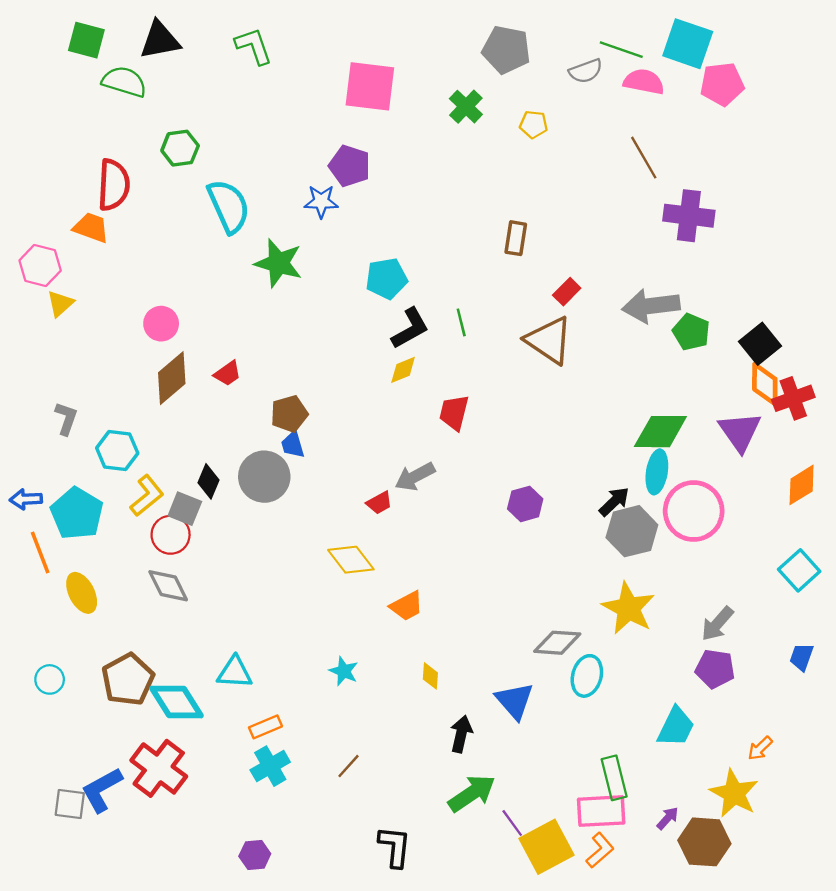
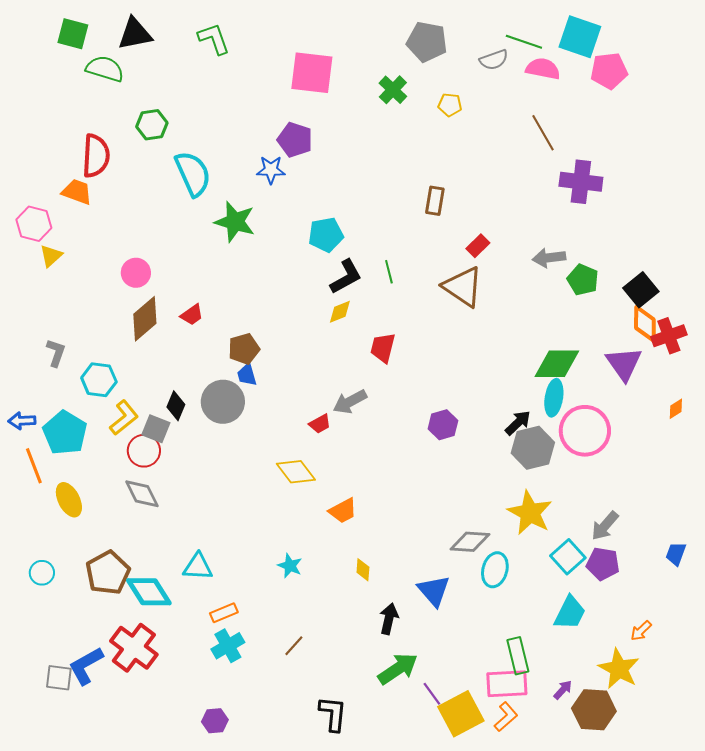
gray arrow: (651, 306) -> (549, 258), size x0.7
orange diamond: (802, 485) -> (676, 409), size x0.6
cyan square: (799, 570) -> (568, 557), moved

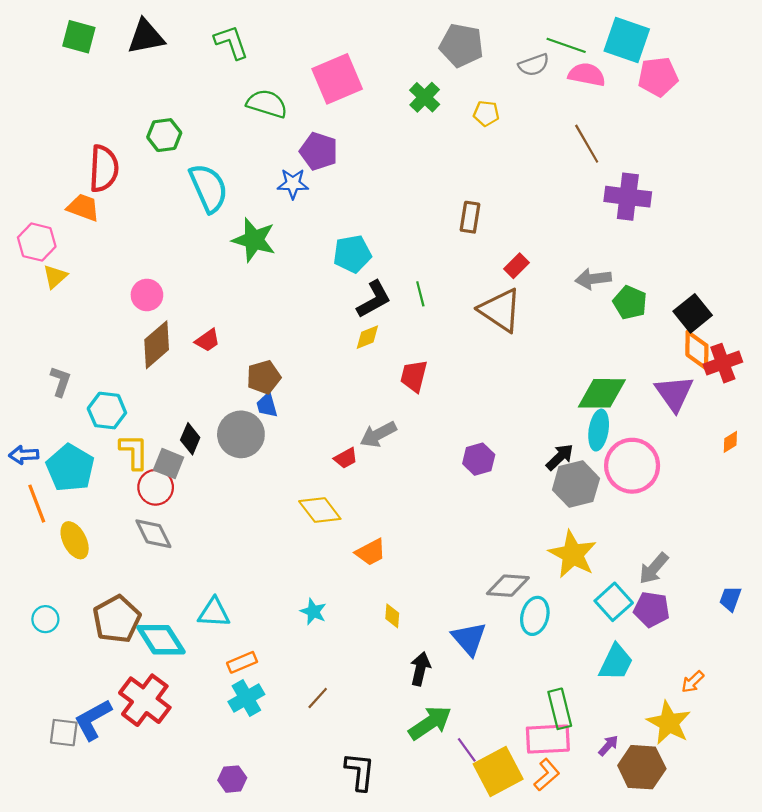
green semicircle: (105, 69) -> (267, 104), moved
pink square: (312, 73) -> (337, 79), turned -30
yellow L-shape: (124, 418) -> (134, 452), turned -51

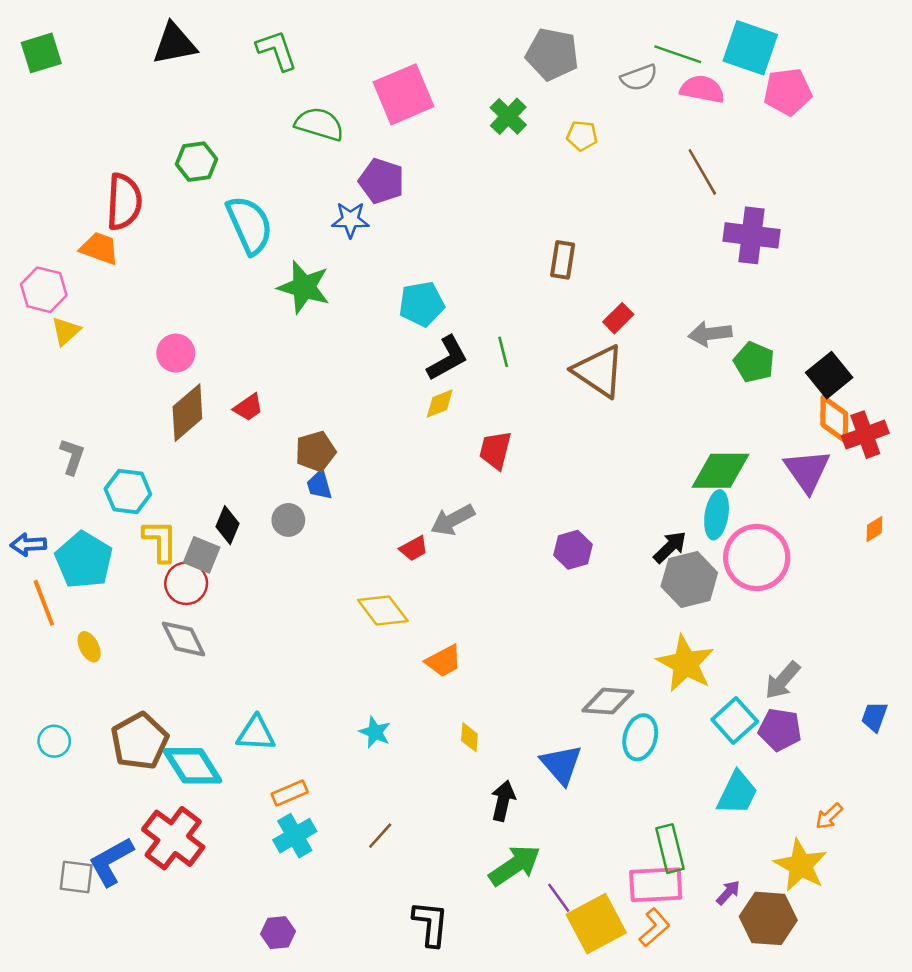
green square: (79, 37) -> (41, 53), moved, turned -32
gray circle: (241, 434) -> (288, 520), size x0.6
yellow ellipse: (75, 540) -> (89, 647), size x0.7

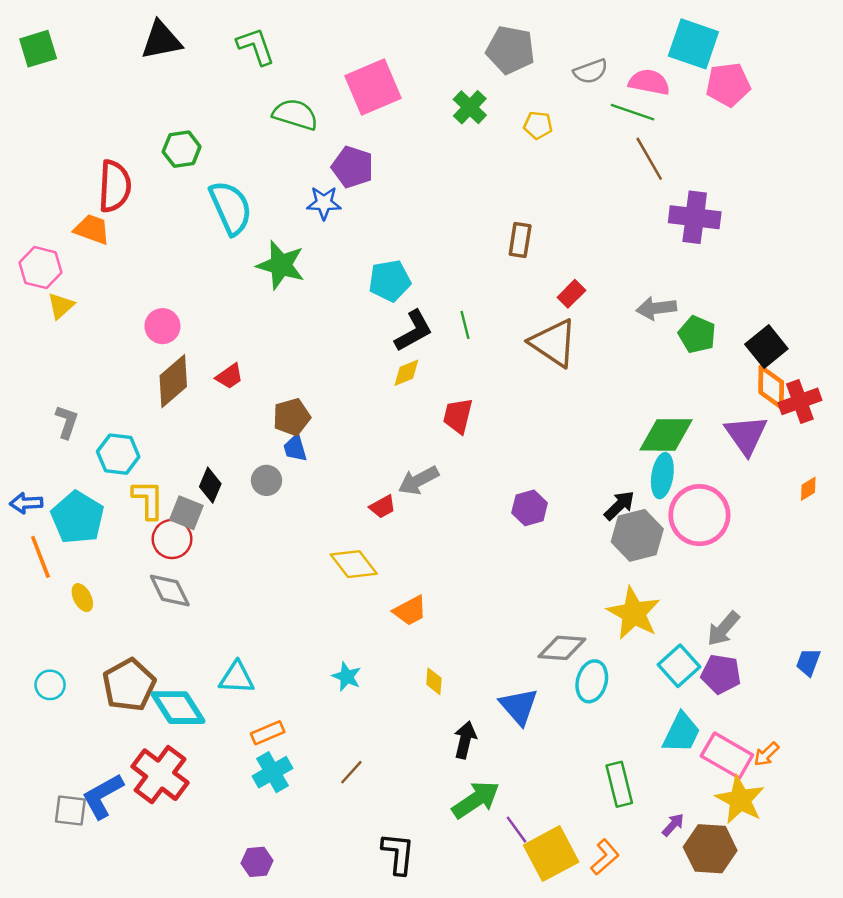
green line: (678, 54) -> (632, 112), moved
pink rectangle: (656, 885) -> (727, 755), moved, turned 33

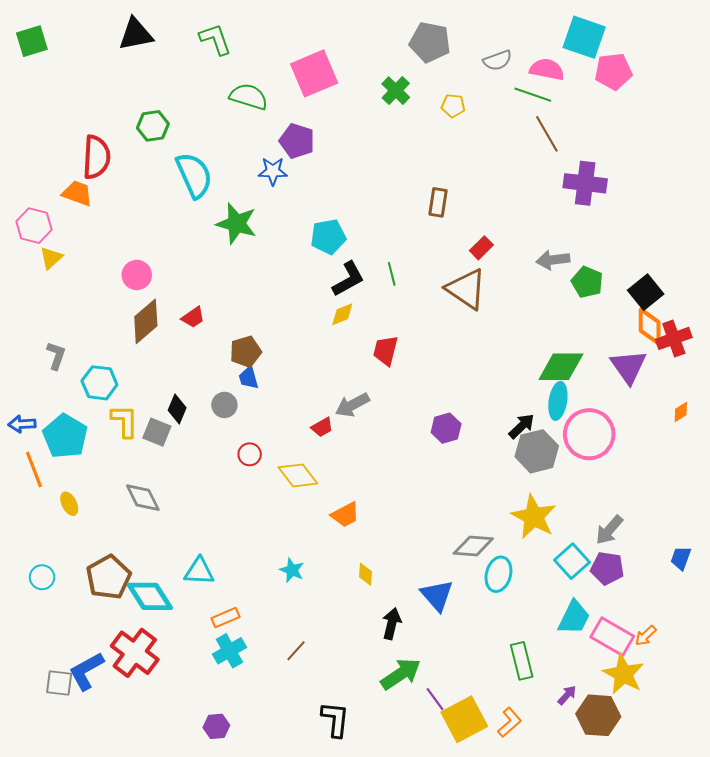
red circle: (172, 539) -> (250, 454), moved, size x0.7

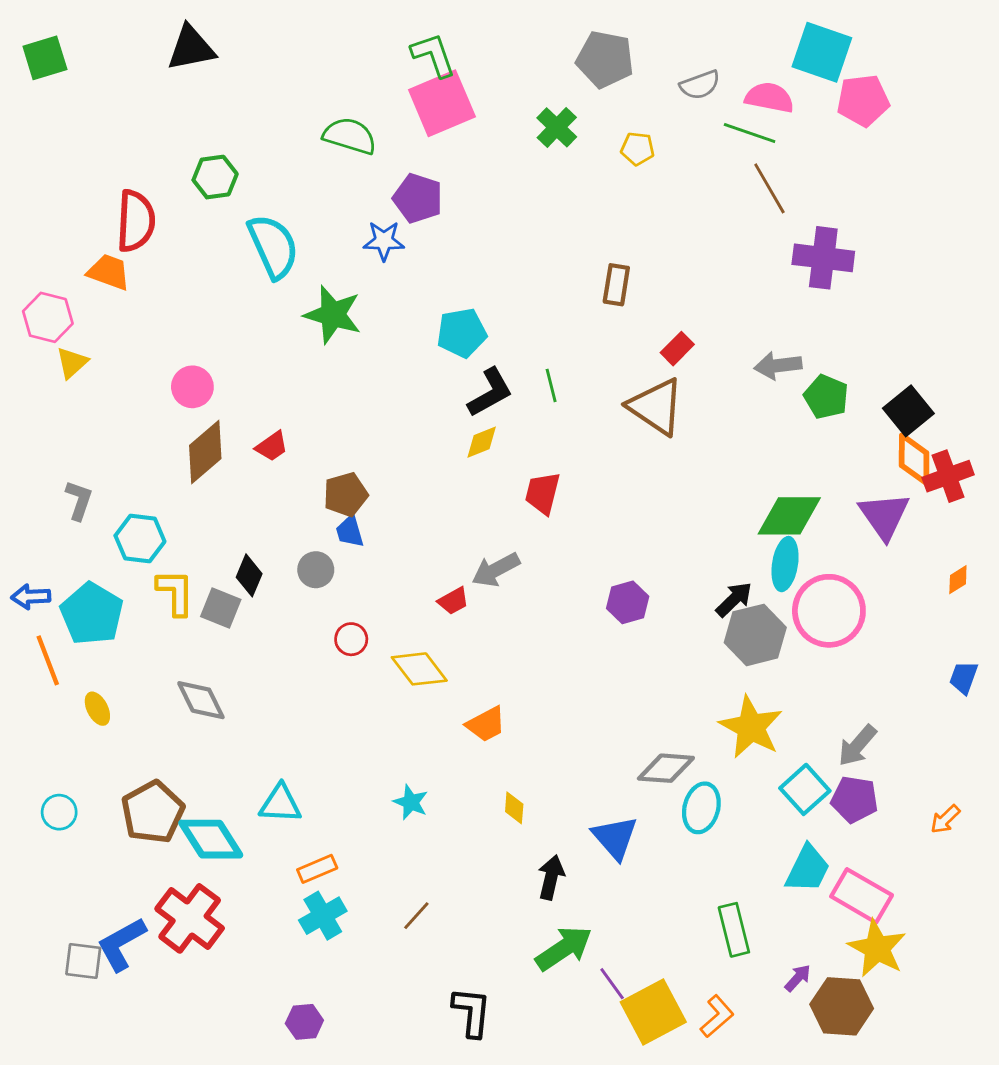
green L-shape: (215, 39) -> (433, 55), moved
blue trapezoid: (681, 558) -> (964, 677), moved
orange arrow: (646, 636) -> (945, 819), moved

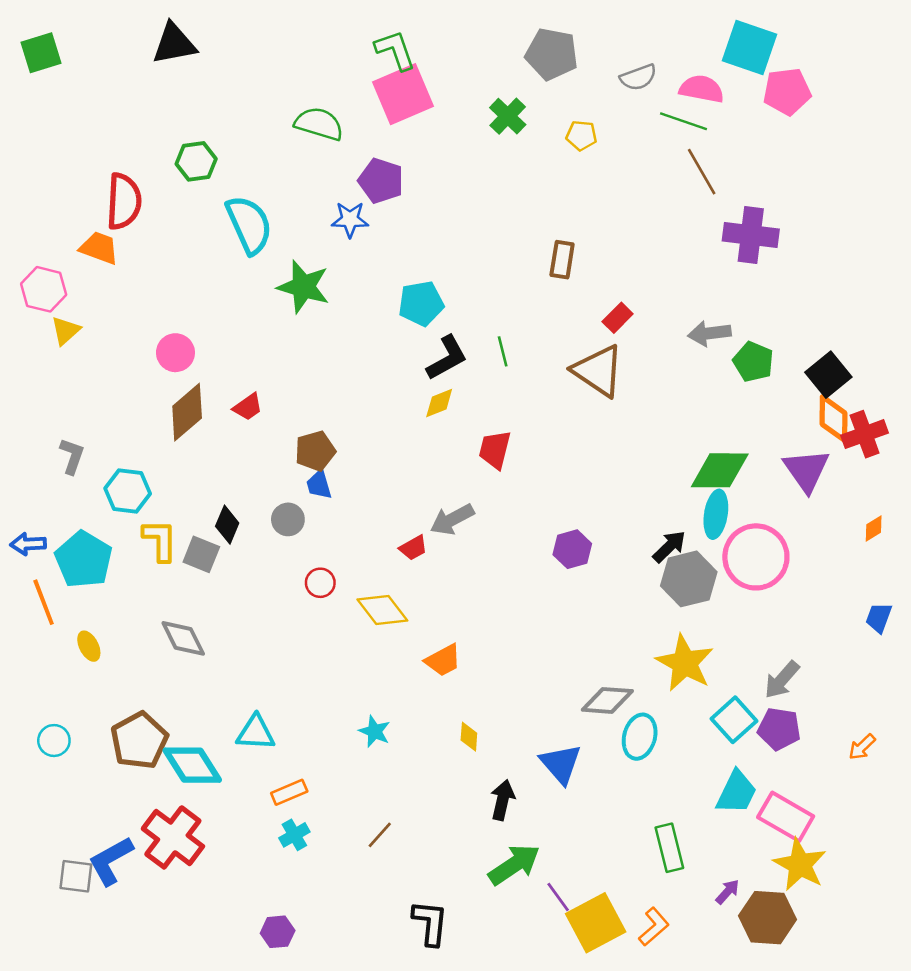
cyan cross: (323, 916) -> (294, 835), size x0.7

